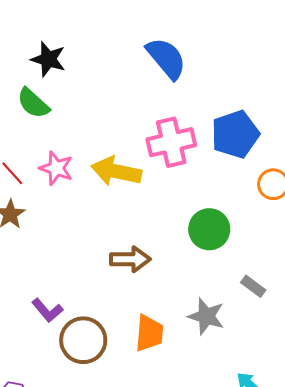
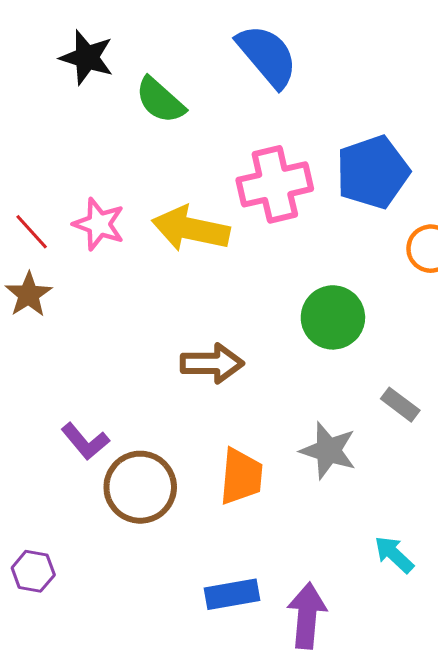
green semicircle: (33, 103) -> (160, 100), moved

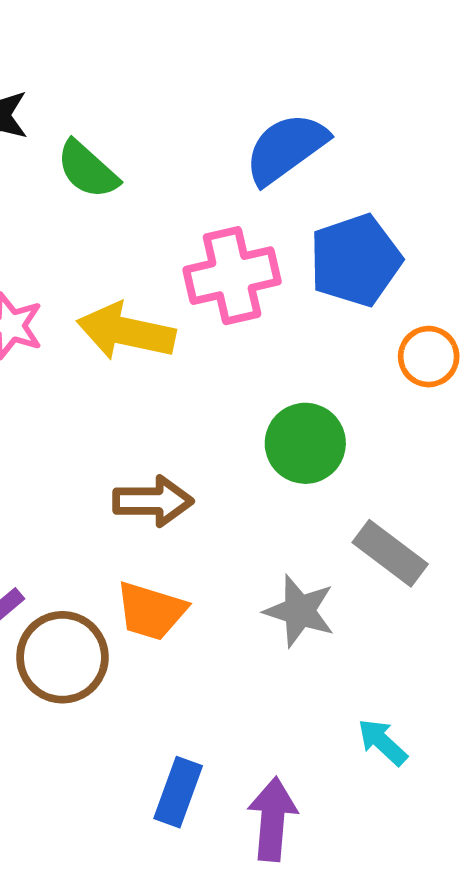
blue semicircle: (267, 56) -> (286, 148), moved, turned -86
gray rectangle: (400, 405) -> (390, 553), size x1.5
orange trapezoid: (241, 476) -> (151, 611), moved, turned 102
blue rectangle: (232, 594) -> (178, 792), turned -60

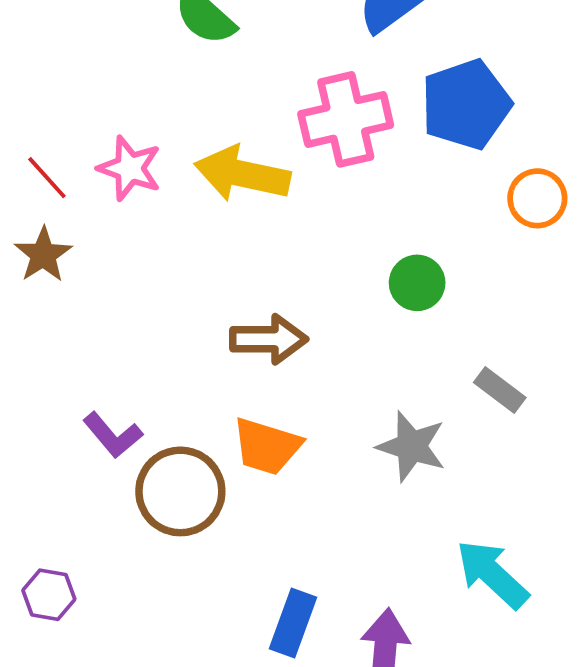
green circle: (305, 443) -> (417, 283), size x0.7
gray rectangle: (390, 553) -> (500, 390), size x0.7
cyan arrow: (382, 742) -> (492, 574), size x1.5

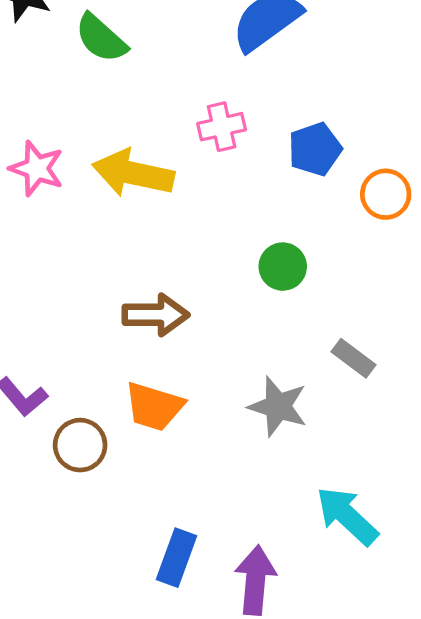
blue pentagon: (466, 104) -> (315, 149), moved, size x0.7
pink cross: (346, 119) -> (222, 127), size x0.6
brown circle: (180, 491) -> (80, 445), size x0.7

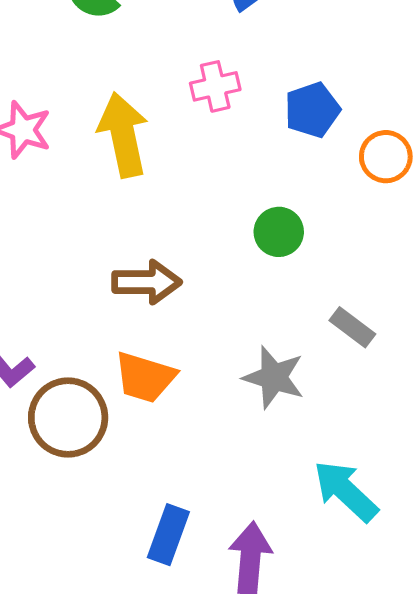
yellow arrow: (133, 173) -> (123, 135), turned 66
brown circle: (80, 445) -> (68, 417), size x1.4

